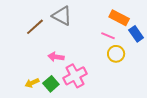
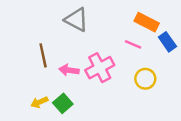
brown line: (35, 27) -> (43, 55), moved, turned -60
yellow circle: (116, 54) -> (145, 79), moved
pink cross: (75, 76) -> (100, 68), moved

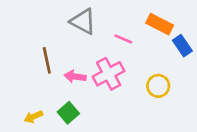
pink line: (133, 44) -> (123, 39), moved
yellow arrow: (39, 102) -> (33, 117), moved

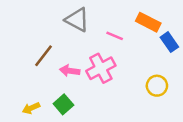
brown line: (47, 60) -> (44, 56), turned 50
yellow circle: (158, 86) -> (157, 86), moved

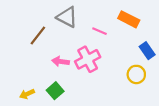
blue rectangle: (169, 42) -> (147, 51), moved
brown line: (44, 56) -> (38, 35), moved

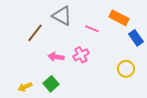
blue rectangle: (147, 51) -> (136, 38), moved
pink cross: (88, 59) -> (81, 55), size x0.7

